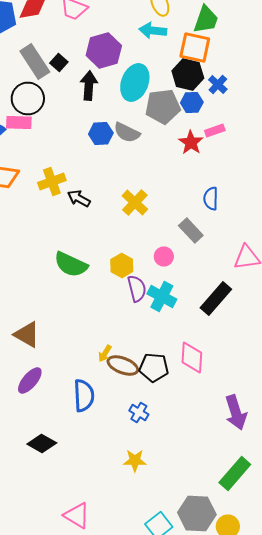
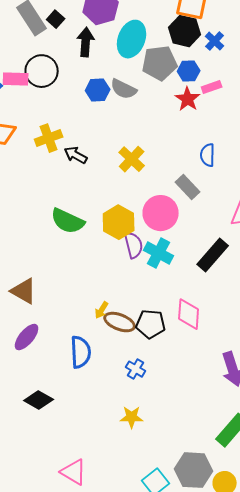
black circle: (28, 98) -> (42, 71), moved
blue hexagon: (192, 102) -> (189, 71), moved
pink circle: (164, 256) -> (161, 213), size x1.8
yellow hexagon: (122, 266) -> (119, 222), size x1.4

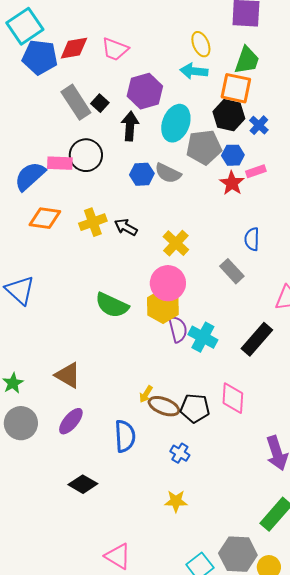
black arrow: (76, 155) -> (126, 227), moved
pink circle: (161, 213) -> (168, 283), moved

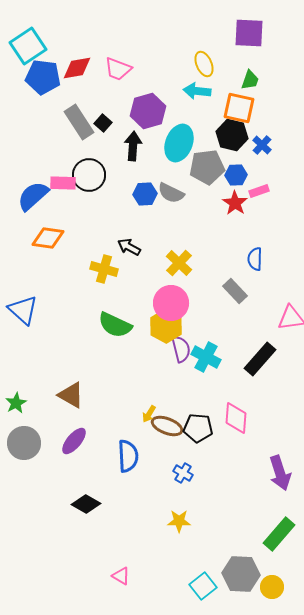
green trapezoid: (247, 60) -> (250, 80), size x0.7
yellow cross: (93, 222) -> (104, 269), moved, turned 36
pink triangle: (118, 556) -> (121, 576), size x0.7

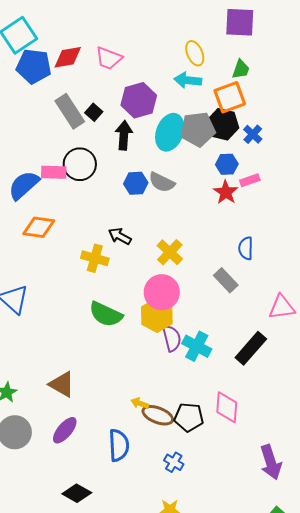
orange square: (239, 108) -> (230, 97), turned -32
gray pentagon: (207, 167) -> (198, 129), moved
yellow arrow: (149, 414) -> (140, 403), turned 78

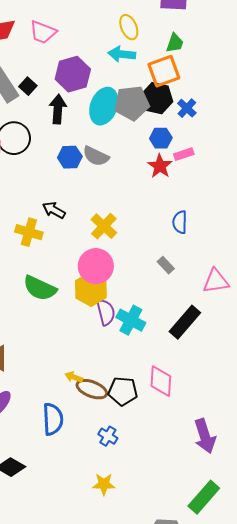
gray rectangle: (226, 280) -> (166, 265), moved, size x0.7

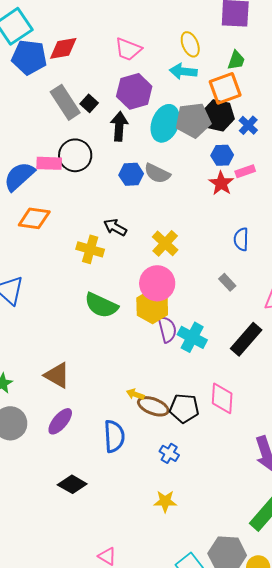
pink trapezoid: (43, 32) -> (128, 49), moved

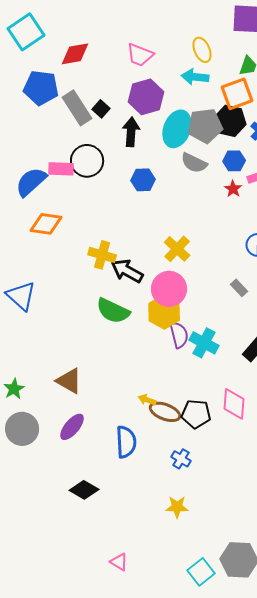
blue pentagon: (29, 57) -> (41, 88), moved
gray semicircle: (157, 173) -> (194, 163), moved
red star: (221, 183) -> (233, 189), size x0.7
black arrow: (115, 227) -> (127, 271), moved, size x1.4

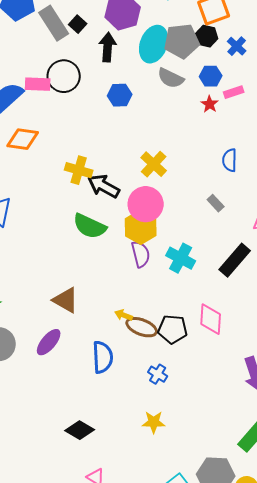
black hexagon: (230, 121) -> (207, 36), size x0.7
purple semicircle: (179, 335) -> (141, 254), moved
brown triangle: (69, 381) -> (66, 300), moved
black diamond: (84, 490) -> (80, 430), moved

